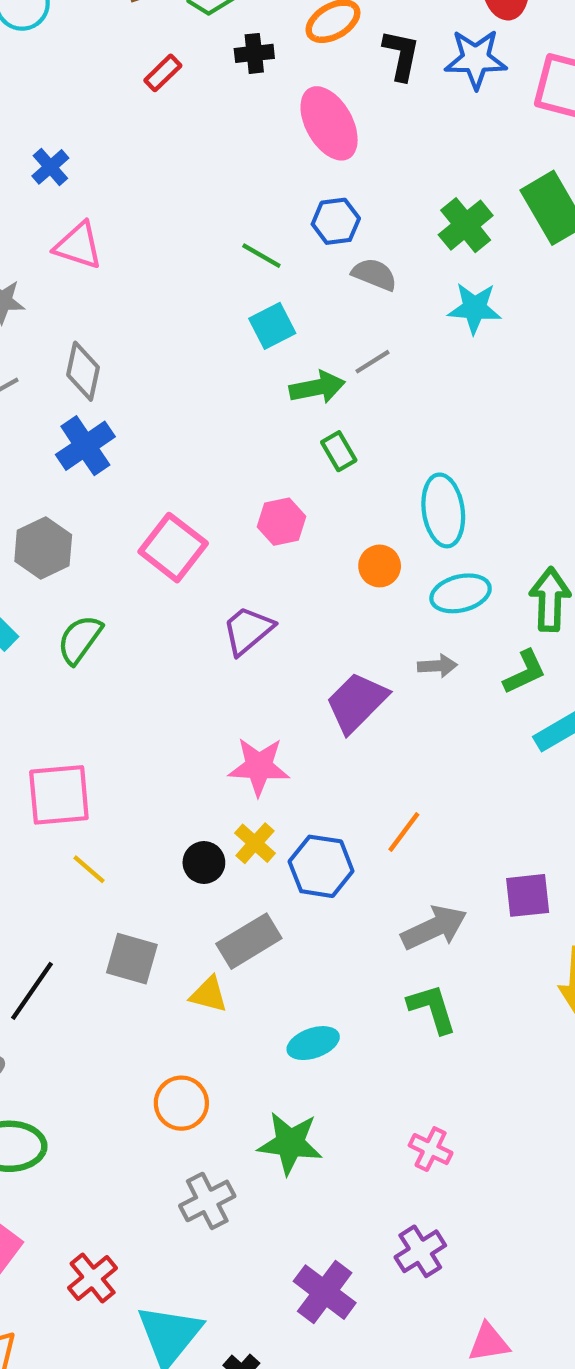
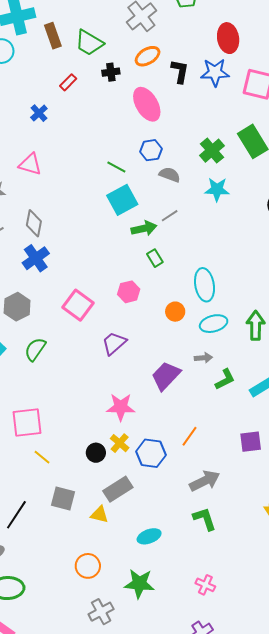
blue cross: (50, 167) -> (39, 113), moved
cyan square: (272, 326) -> (122, 200), size x1.4
green L-shape: (525, 672) -> (225, 379), moved
purple square: (528, 895) -> (251, 442), moved

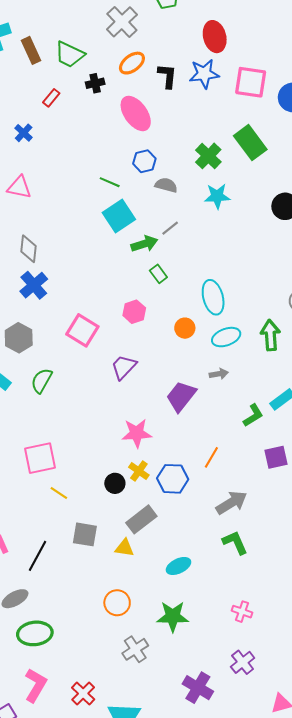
green L-shape: (225, 379) -> (253, 415), moved

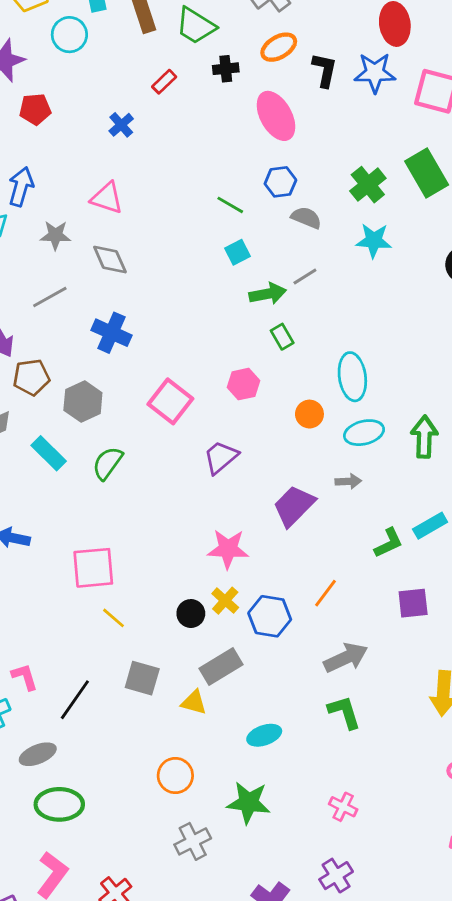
cyan square: (119, 216) -> (238, 252), size x0.6
gray diamond: (28, 249) -> (110, 260), moved, turned -36
blue cross: (34, 285) -> (112, 333), turned -32

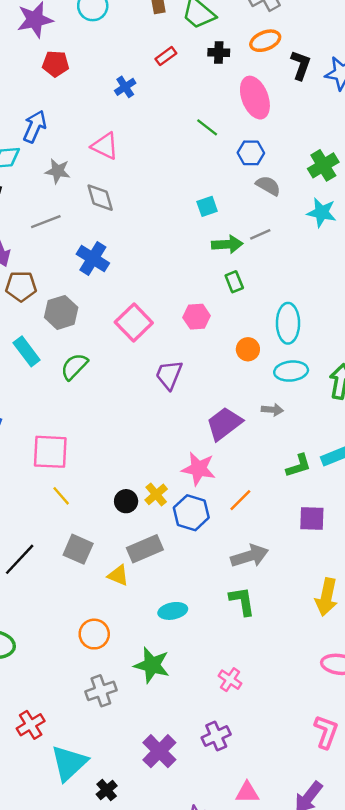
green line: (230, 205) -> (207, 127), moved
purple trapezoid: (221, 457) -> (169, 375), turned -36
pink star: (228, 549) -> (199, 469), moved

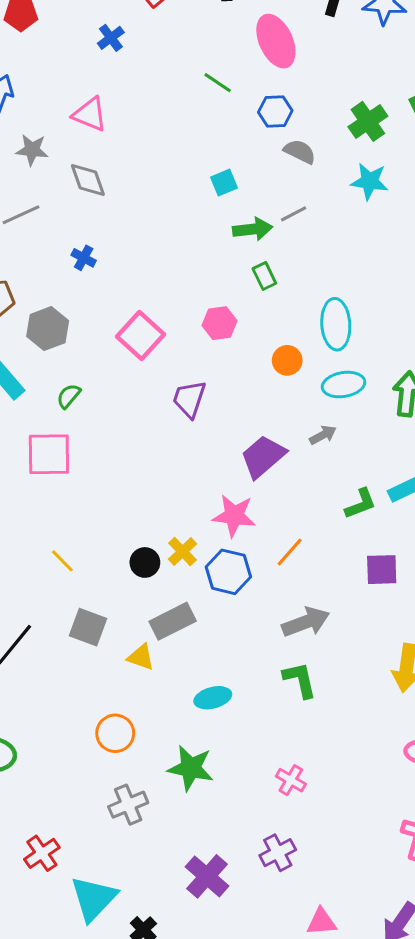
blue cross: (93, 259) -> (84, 258), size x0.6
green semicircle: (74, 366) -> (69, 396), size x0.7
gray arrow: (272, 410) -> (323, 435), turned -30
pink square: (50, 452) -> (49, 454), moved

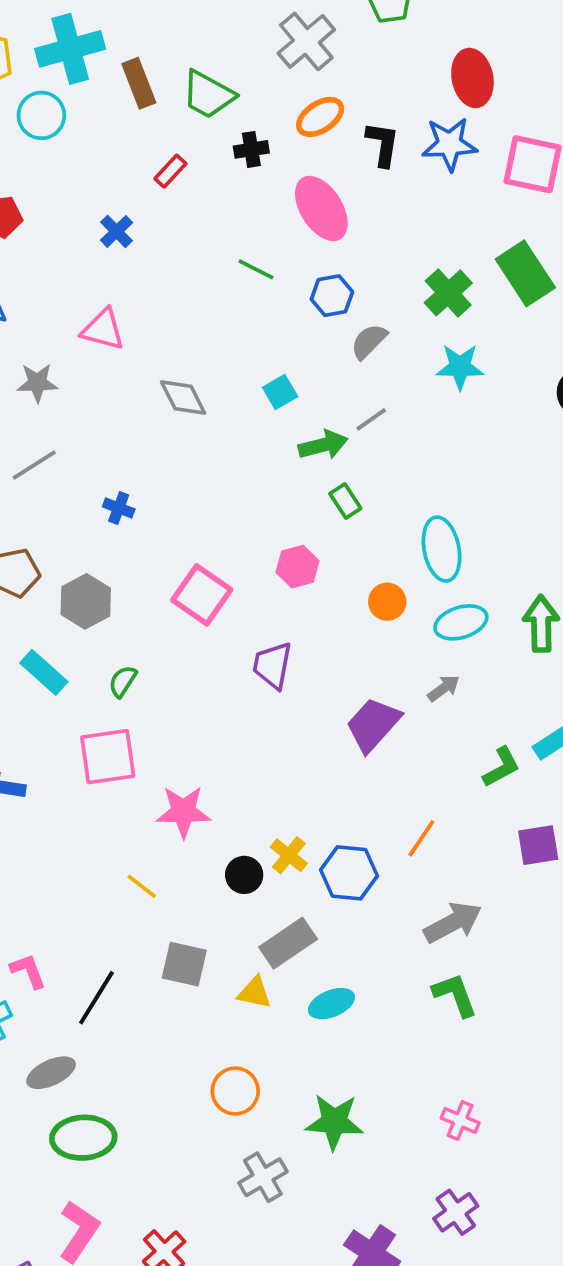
gray semicircle: (300, 152) -> (369, 341), turned -64
gray diamond: (88, 180) -> (183, 397), moved
pink star: (234, 516) -> (183, 812), moved
cyan ellipse: (213, 698) -> (331, 1004), moved

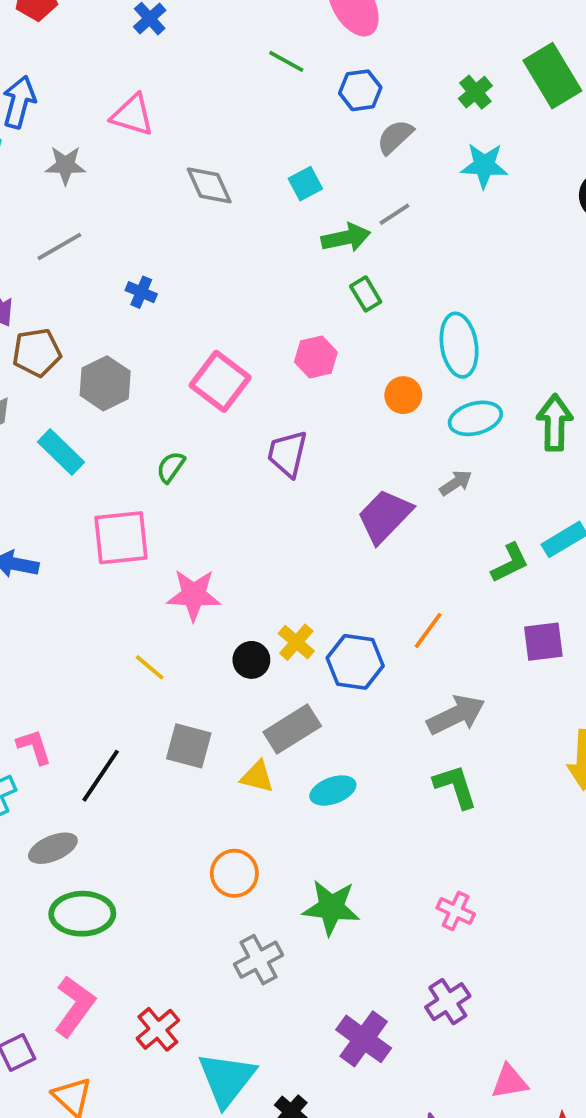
green cross: (448, 293) -> (475, 92), size x0.7
green semicircle: (123, 681) -> (171, 467), moved

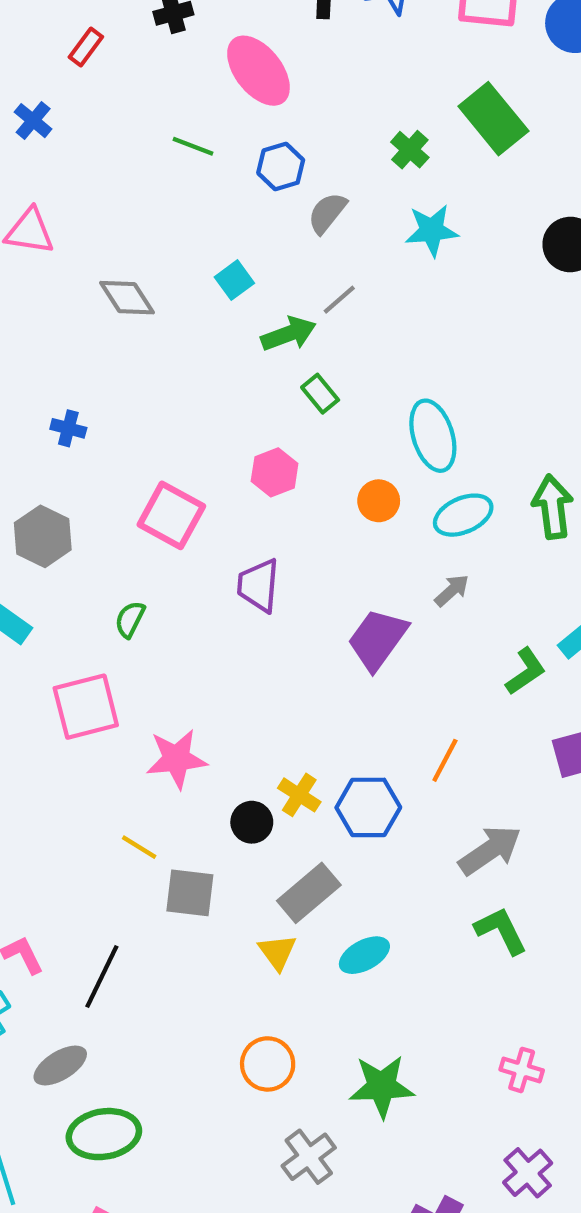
gray square: (189, 746) -> (190, 893), moved
yellow triangle: (257, 777) -> (277, 952), turned 48

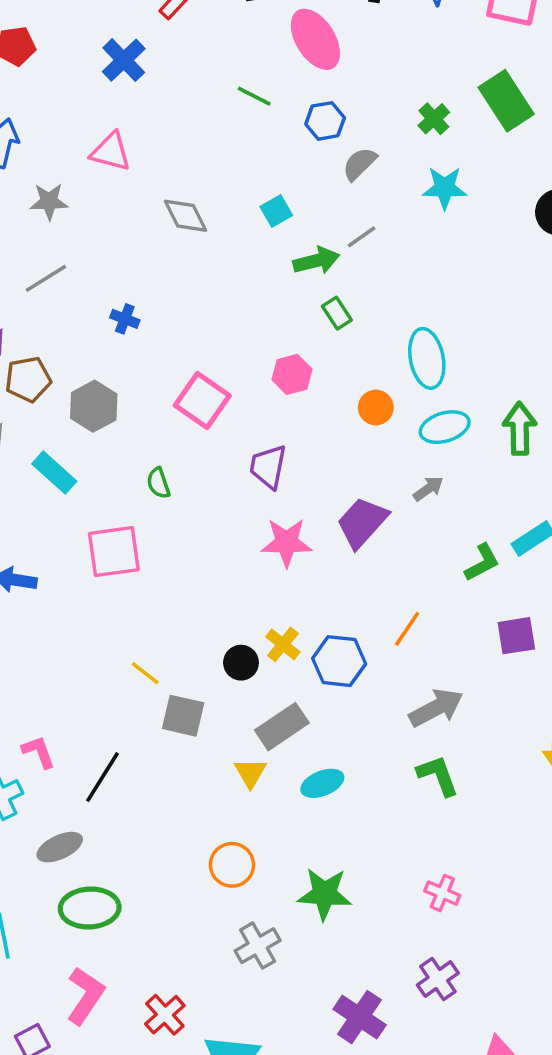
blue cross: (33, 121) -> (124, 60), size x1.4
green semicircle: (130, 619) -> (158, 483), turned -52
pink star: (177, 759) -> (286, 542), moved

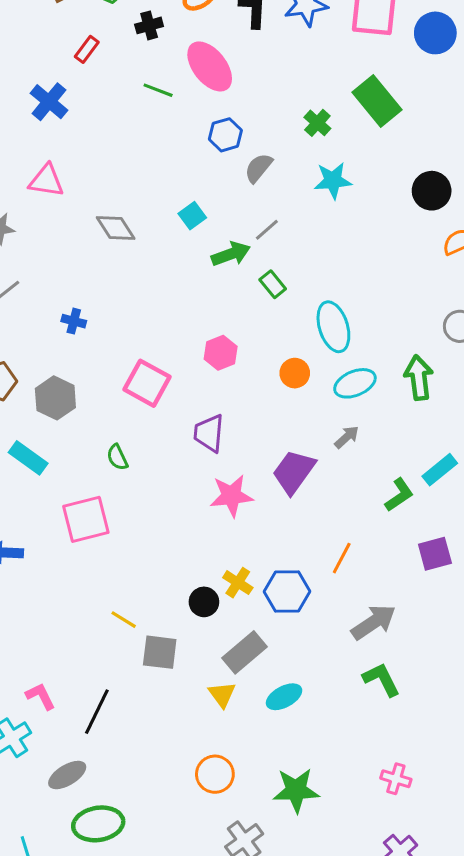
green line: (254, 96) -> (158, 90), moved
green rectangle: (337, 313) -> (273, 284), moved

